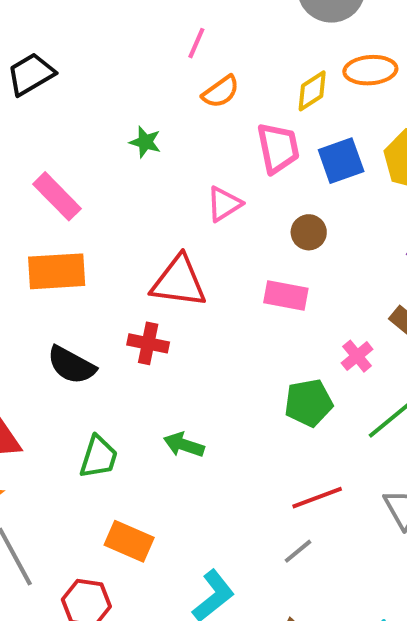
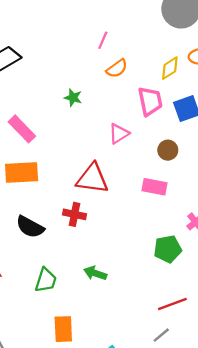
orange rectangle: (129, 541) -> (63, 329), turned 64

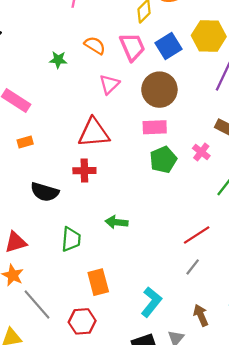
orange semicircle: (117, 69) -> (95, 45), moved, turned -100
brown circle: (168, 150) -> (159, 90), size x1.8
orange rectangle: (22, 172) -> (25, 142), size x0.5
green pentagon: (168, 249) -> (163, 160), moved

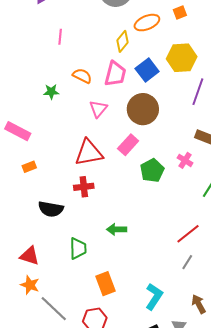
pink trapezoid: (132, 47) -> (115, 74), turned 44
pink rectangle: (155, 127) -> (128, 145), moved, turned -40
red triangle: (16, 242) -> (30, 256), turned 40

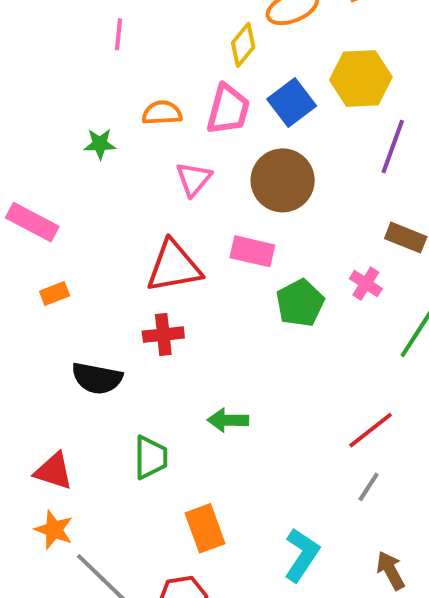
orange semicircle: (82, 76) -> (162, 113), turned -30
pink rectangle: (128, 145) -> (252, 251), turned 60

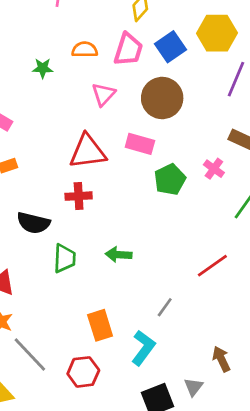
green trapezoid: (151, 457) -> (65, 258), moved
gray line: (369, 487) -> (165, 307), moved
cyan L-shape: (302, 555) -> (143, 348), moved

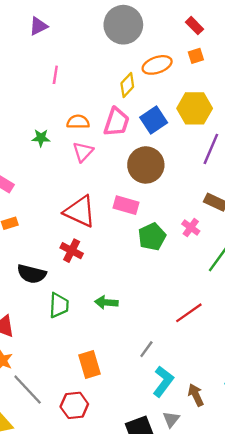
pink triangle: (103, 94) -> (83, 152), moved
red triangle: (88, 151) -> (80, 211), turned 32
red cross: (79, 196) -> (72, 251), turned 30
cyan L-shape: (143, 348) -> (163, 381), moved

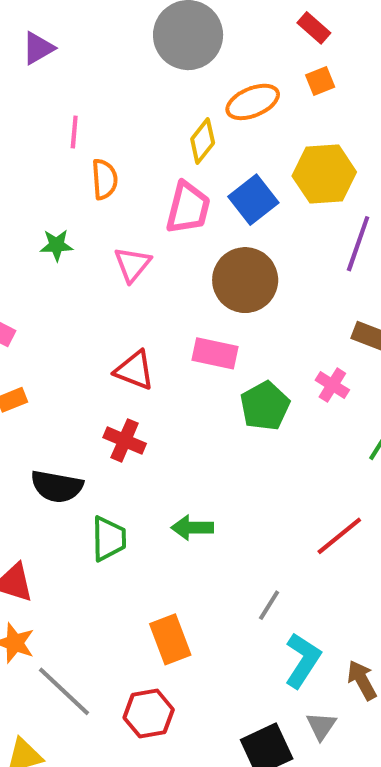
orange semicircle: (78, 122) -> (104, 179), moved, turned 90
red triangle: (80, 211) -> (134, 370), size x0.7

